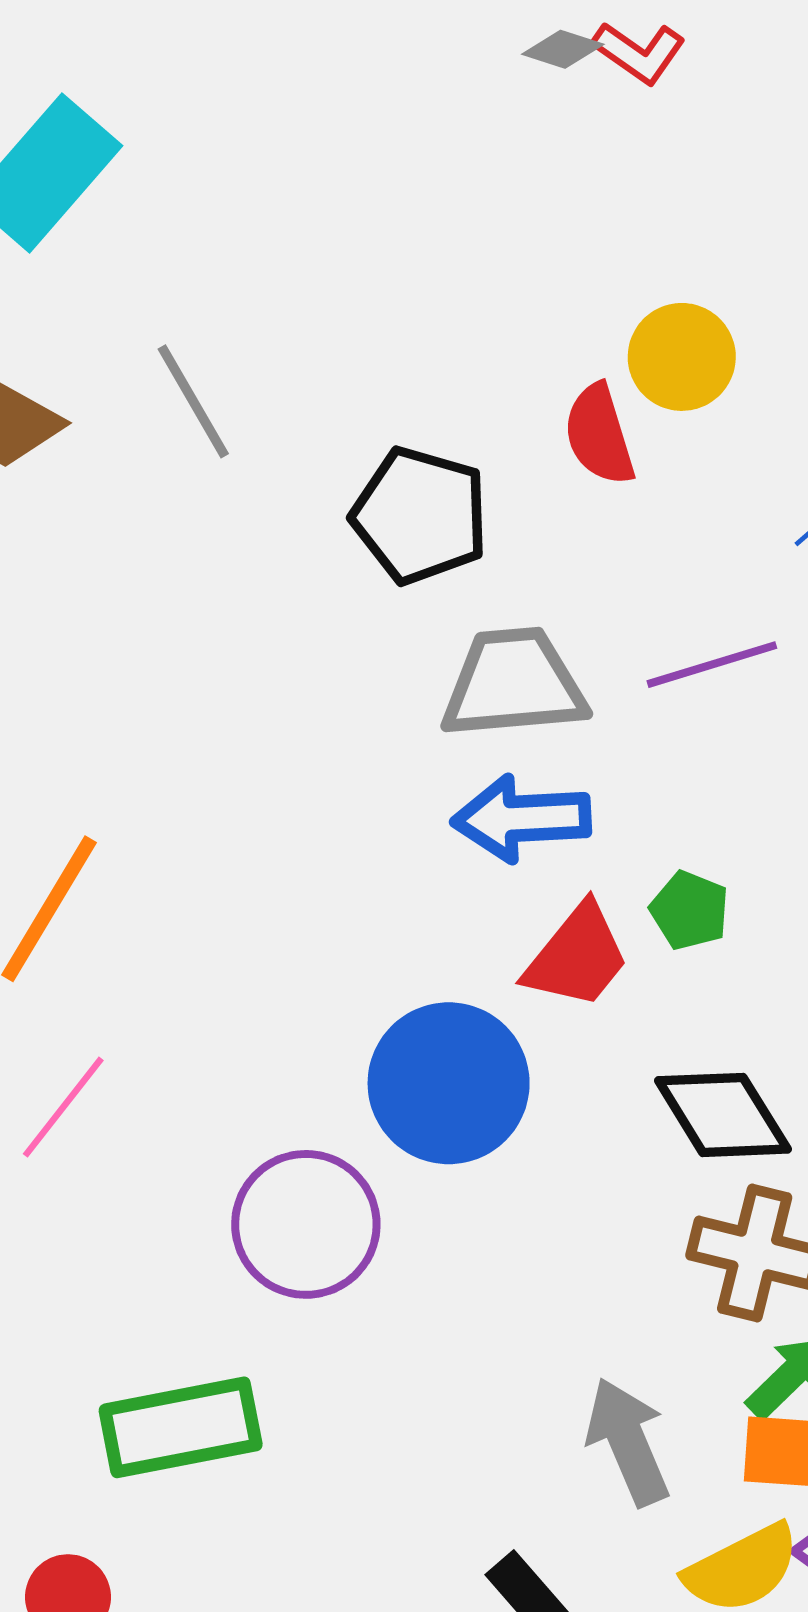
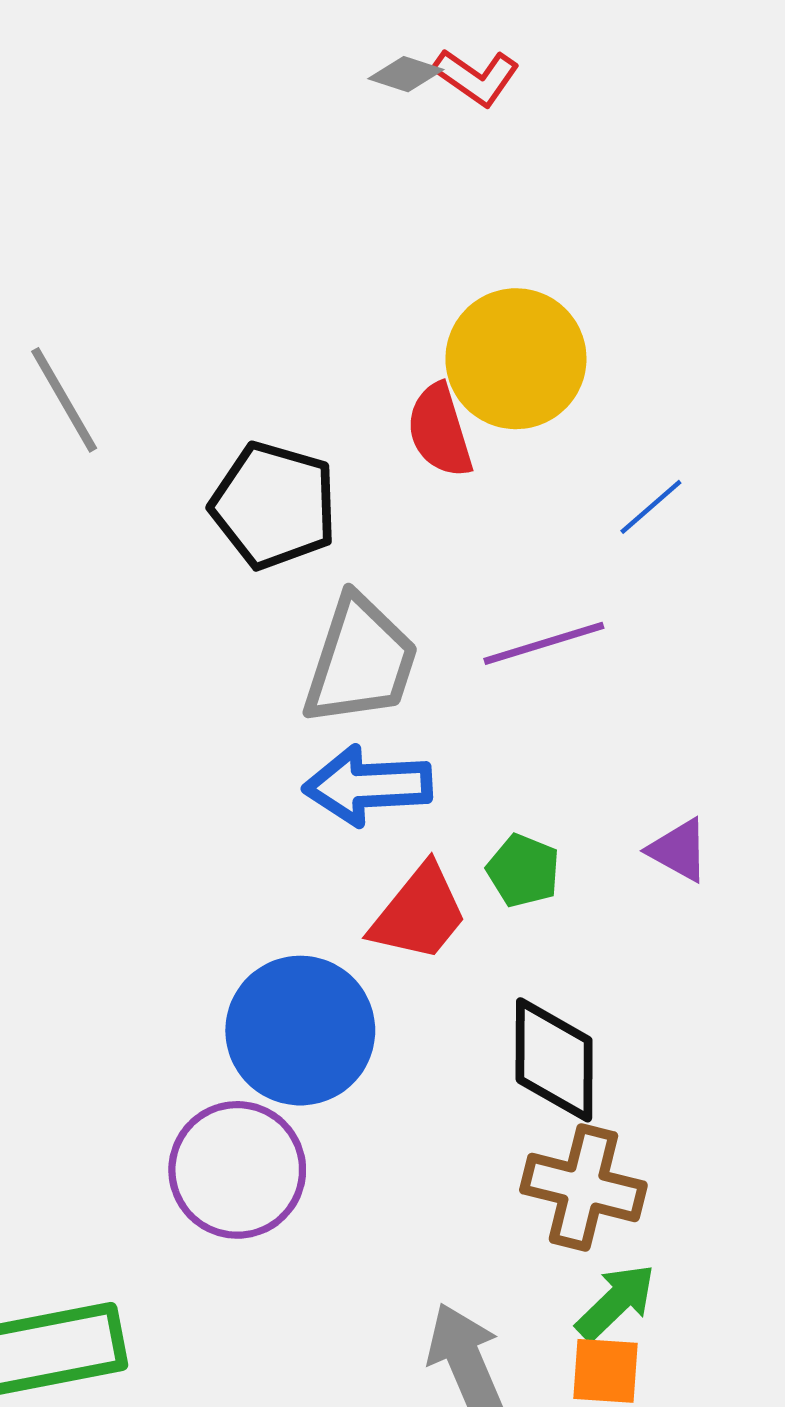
yellow circle: (682, 357) -> (516, 359), size x1.4
gray trapezoid: (514, 684) -> (360, 661), turned 113
black diamond: (723, 1115) -> (554, 1060), turned 32
purple circle: (306, 1224) -> (237, 1170), moved

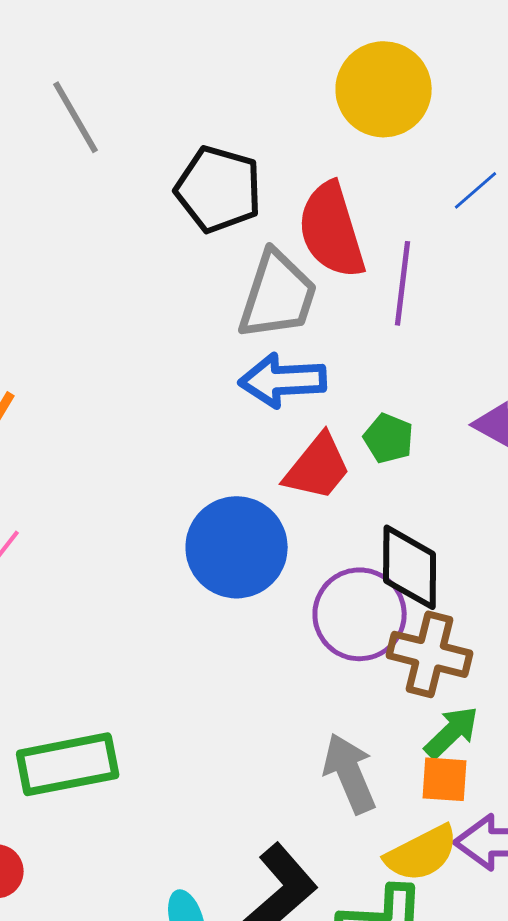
red semicircle: (440, 431) -> (332, 230), moved, size x1.5
purple line: (544, 643) -> (403, 283), turned -66
purple circle: (237, 1170) -> (360, 614), moved

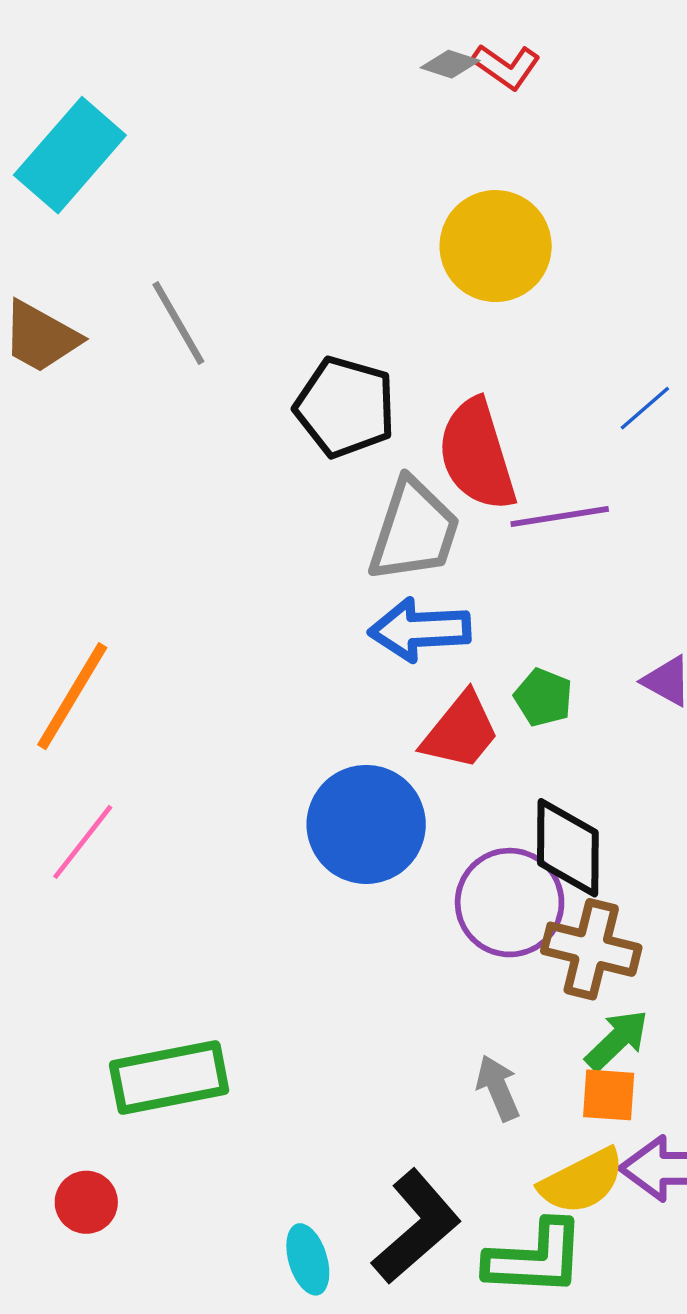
yellow circle: (384, 89) -> (496, 246), moved
purple line: (403, 283) -> (560, 517), turned 74
gray arrow: (350, 773) -> (498, 1088), size x0.7

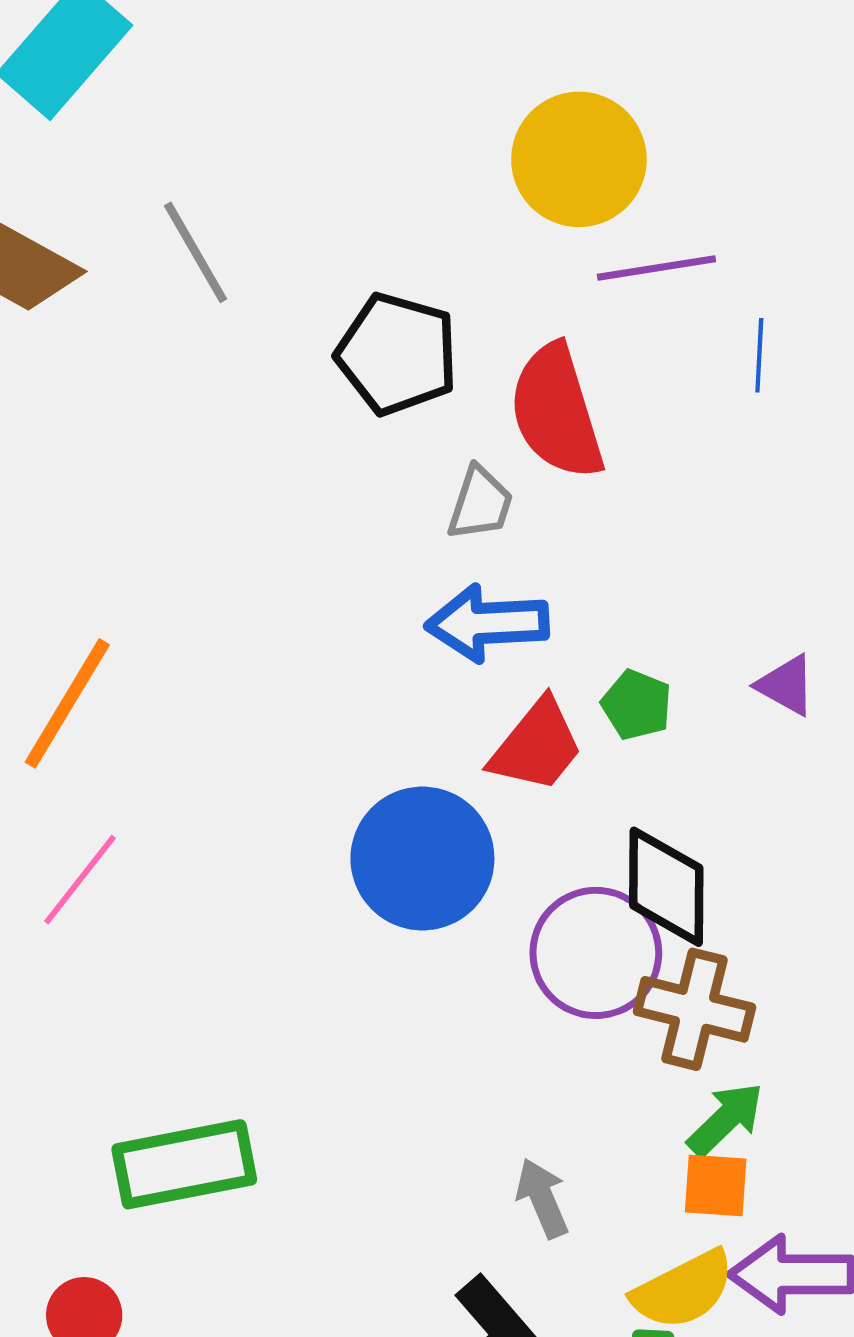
blue line: (645, 408) -> (759, 355), turned -46
purple line: (560, 517) -> (656, 268), moved
gray trapezoid: (414, 531) -> (480, 503), size x0.6
gray arrow: (498, 1088) -> (542, 1198), moved

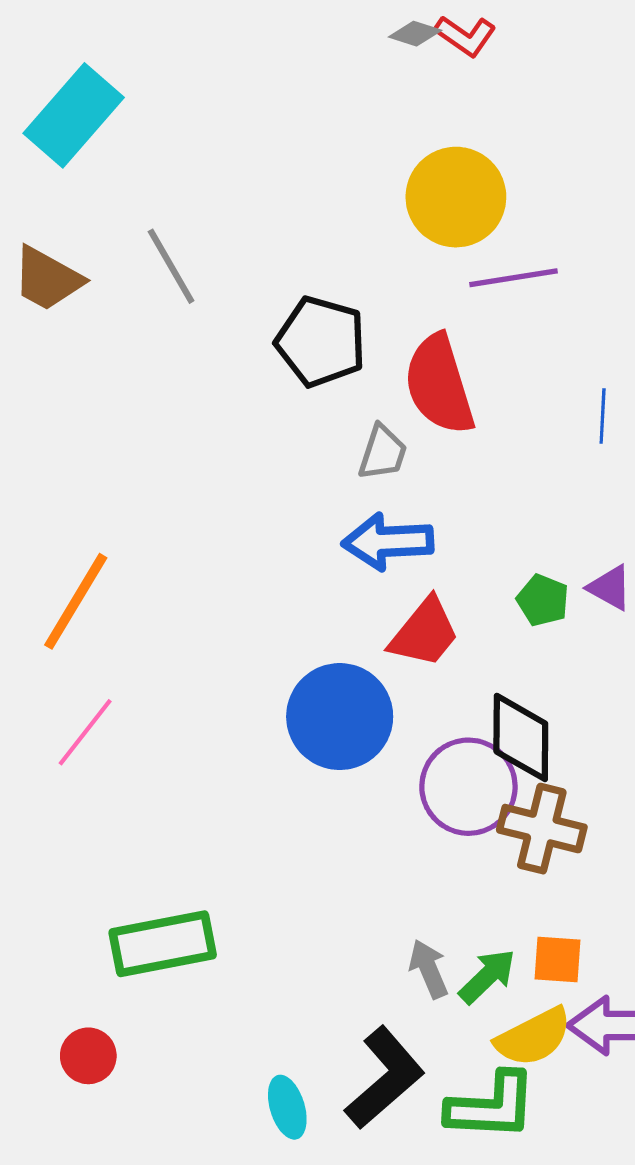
blue line: (759, 355) -> (603, 416), moved
green pentagon: (637, 705) -> (543, 600), moved
green arrow: (726, 1119) -> (487, 976), moved

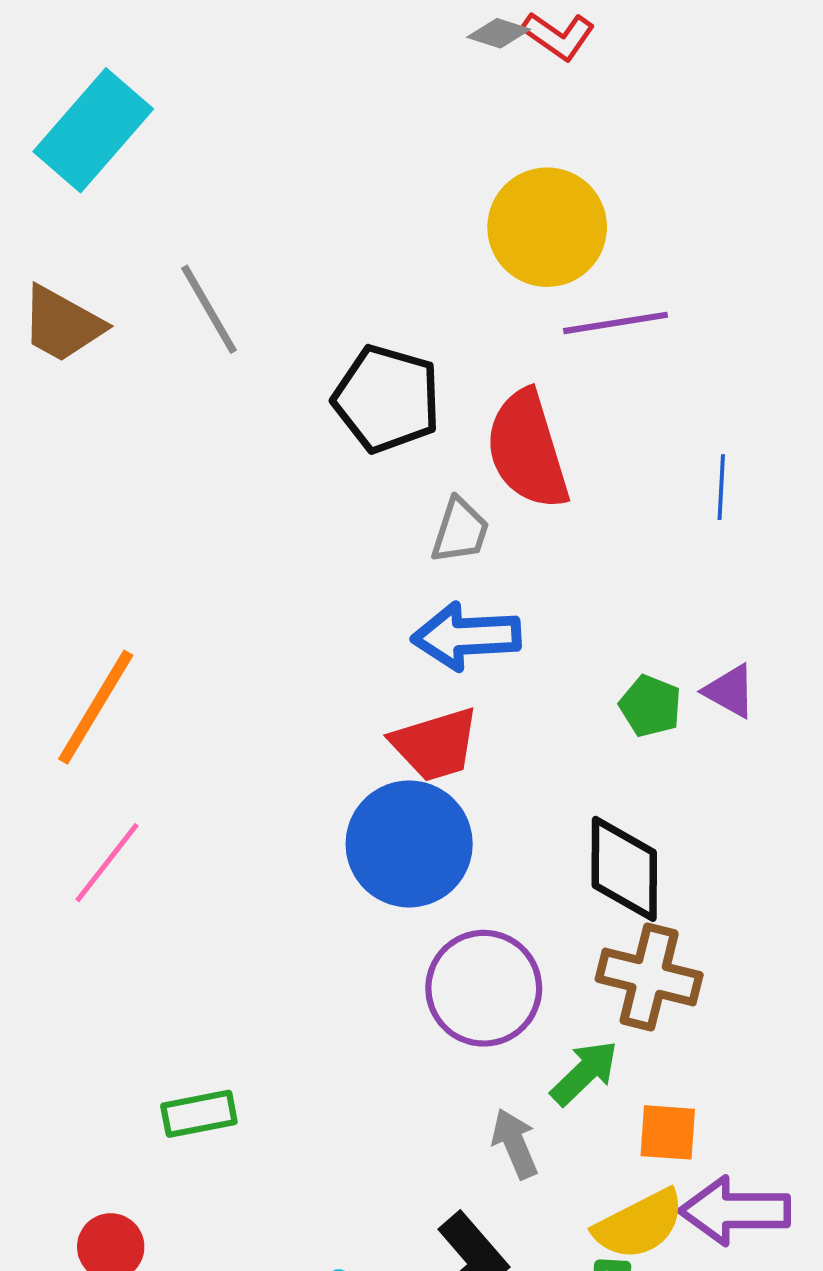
red trapezoid: (424, 633) -> (435, 744), moved, turned 34
purple circle: (468, 787) -> (484, 988), moved
green rectangle: (163, 944) -> (199, 1114), size x0.6
green arrow: (487, 976) -> (584, 1073), moved

